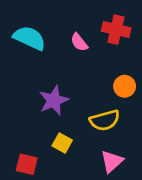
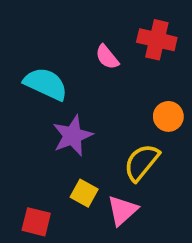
cyan semicircle: (30, 38) -> (46, 84), moved
yellow semicircle: (105, 120) -> (142, 162), turned 144
pink triangle: (112, 161) -> (122, 210), moved

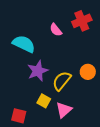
red cross: (157, 40) -> (82, 21), turned -36
orange circle: (168, 116) -> (88, 72), moved
yellow semicircle: (142, 162) -> (62, 81), moved

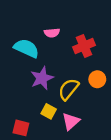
red cross: (82, 21) -> (84, 46), moved
pink semicircle: (56, 30) -> (52, 33), moved, turned -56

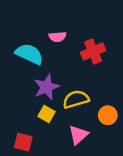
orange circle: (97, 79) -> (108, 115), moved
yellow semicircle: (69, 89) -> (76, 99), turned 35
yellow square: (49, 111) -> (46, 114), moved

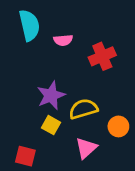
cyan semicircle: (29, 54) -> (29, 25), moved, turned 52

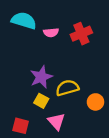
cyan semicircle: (29, 25) -> (24, 21), turned -60
red cross: (102, 56) -> (81, 34), moved
pink triangle: (86, 148) -> (56, 121), moved, turned -30

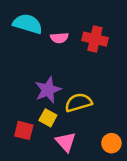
red cross: (81, 34) -> (95, 39), turned 36
orange circle: (95, 102) -> (111, 143), moved
red square: (21, 126) -> (24, 130), moved

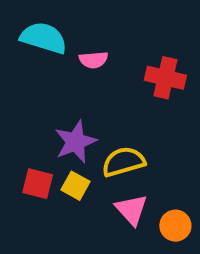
red cross: (95, 39) -> (165, 78), moved
red square: (24, 130) -> (38, 184), moved
pink triangle: (66, 142) -> (131, 210), moved

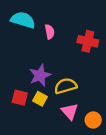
pink semicircle: (94, 60) -> (50, 32), turned -96

